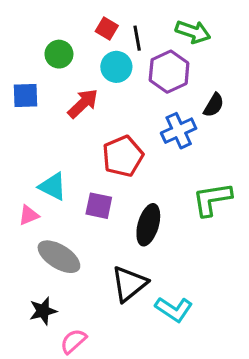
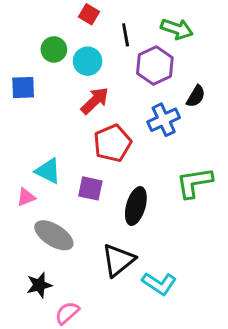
red square: (107, 29) -> (89, 14), moved
cyan circle: (116, 67) -> (88, 61), moved
red arrow: (83, 104) -> (95, 101), moved

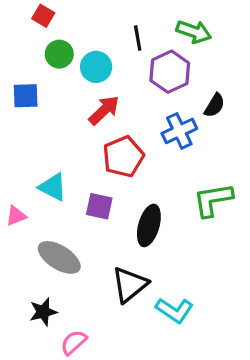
red square: (89, 14) -> (43, 16), moved
pink triangle: (26, 197) -> (16, 216), moved

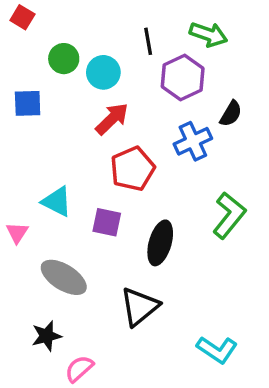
red square: (43, 16) -> (22, 17), moved
green L-shape: (213, 200) -> (229, 215), turned 138
pink triangle: (16, 216) -> (17, 233), turned -35
cyan L-shape: (175, 310) -> (217, 350), moved

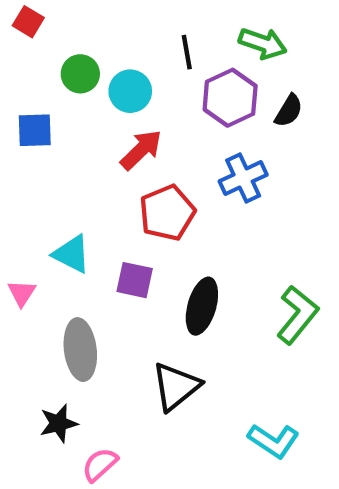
black semicircle: (231, 114) -> (289, 111), moved
green L-shape: (229, 215) -> (297, 315), moved
gray ellipse: (64, 277) -> (80, 350), turned 51

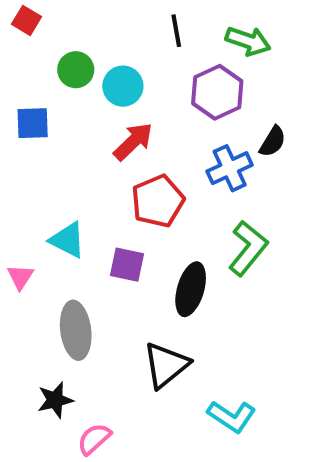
black line: (187, 52) -> (176, 31), moved
black semicircle: (289, 111) -> (273, 142), moved
green L-shape: (297, 315) -> (248, 248), moved
cyan L-shape: (274, 441) -> (232, 416), moved

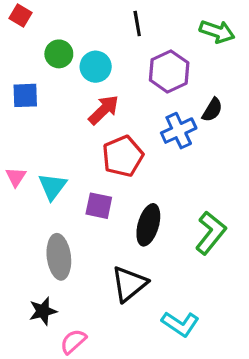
green arrow: (248, 41) -> (217, 32), moved
cyan triangle: (68, 240) -> (52, 186), turned 40
green L-shape: (248, 248) -> (211, 233), moved
pink triangle: (20, 277) -> (16, 177), moved

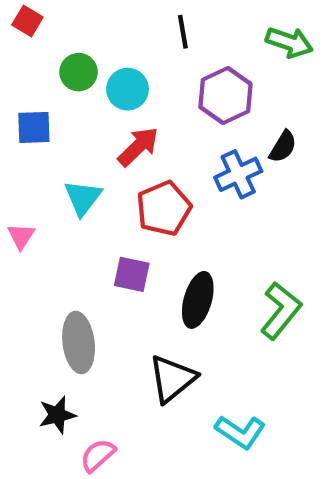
cyan triangle: (52, 186) -> (83, 198), moved

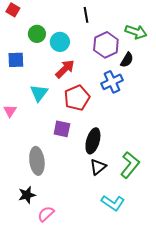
green arrow: (289, 42) -> (136, 32), moved
black semicircle: (283, 147) -> (127, 60), moved
green L-shape: (281, 311) -> (130, 165), moved
black triangle: (172, 379) -> (98, 167), moved, size x0.7

